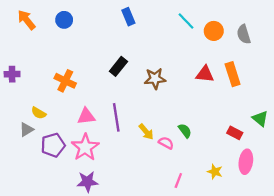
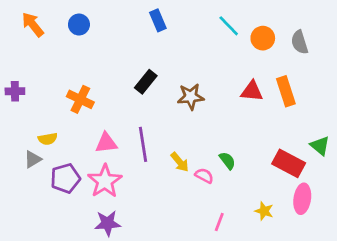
yellow semicircle: (39, 113) -> (48, 139), turned -40
red rectangle: (235, 133) -> (289, 163), size x1.6

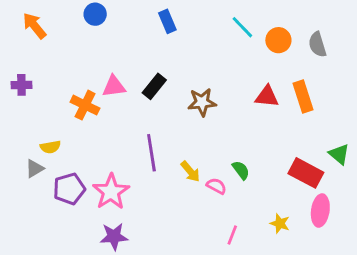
blue circle: (79, 25) -> (95, 14), moved
purple cross: (15, 91) -> (21, 85), moved
pink triangle: (106, 143) -> (114, 86), moved

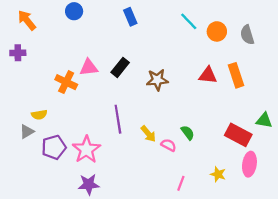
purple cross: (21, 85) -> (18, 53), moved
green triangle: (339, 154) -> (264, 120), turned -30

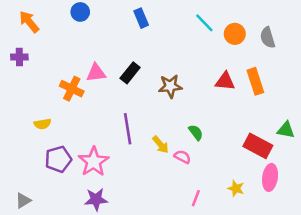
gray triangle: (27, 132) -> (23, 201), moved
green semicircle: (188, 133) -> (196, 132), moved

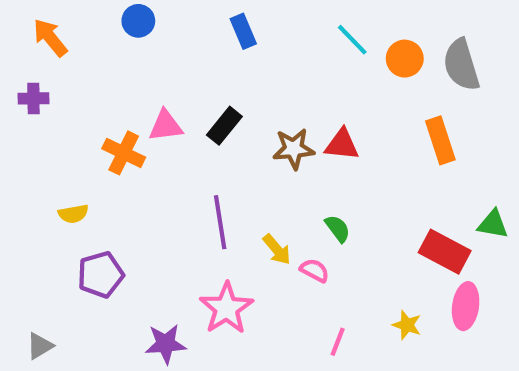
gray semicircle: (268, 38) -> (461, 65), size x1.4
red triangle: (225, 81) -> (342, 145), moved
pink star: (94, 162) -> (226, 308), moved

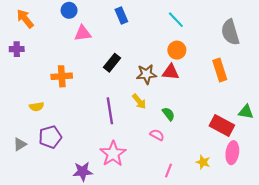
orange circle: (405, 59) -> (177, 50), moved
pink triangle: (166, 126) -> (83, 33), moved
orange cross: (124, 153) -> (62, 76), turned -30
yellow arrow: (277, 249) -> (139, 101), moved
gray triangle: (40, 346) -> (20, 144), moved

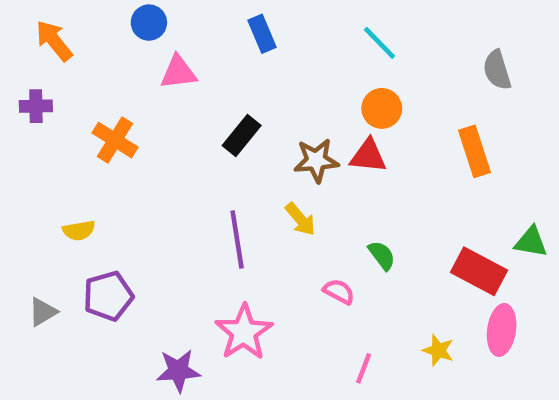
gray semicircle: (230, 32) -> (497, 70), size x0.7
orange cross: (62, 76) -> (115, 140), moved, turned 36
green semicircle: (168, 114) -> (382, 255), moved

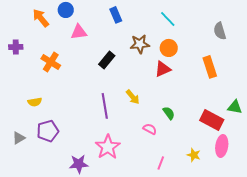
orange arrow: (54, 41) -> (41, 18), moved
red triangle: (368, 156) -> (163, 69), turned -30
brown star: (316, 160) -> (140, 44), moved

